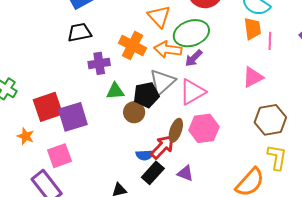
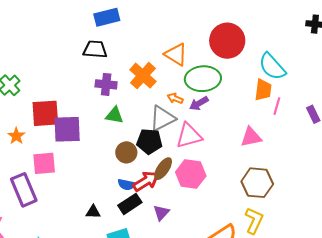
orange triangle: (159, 16) -> (176, 54), turned -30
orange arrow: (168, 49) -> (175, 98), moved, size x0.6
black pentagon: (146, 95) -> (149, 141), moved
brown circle: (134, 112) -> (126, 152), moved
purple triangle: (185, 173) -> (161, 213), turned 36

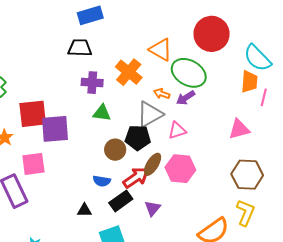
green ellipse: (203, 79) -> (189, 73), turned 36
pink triangle: (189, 136) -> (177, 130), size x0.7
blue semicircle: (127, 185) -> (102, 181), moved

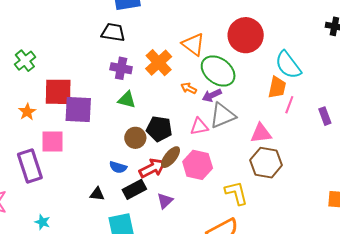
gray triangle: (150, 114) -> (222, 115), moved
brown hexagon: (247, 175) -> (266, 163), moved
yellow L-shape: (245, 213) -> (236, 193), moved, turned -44

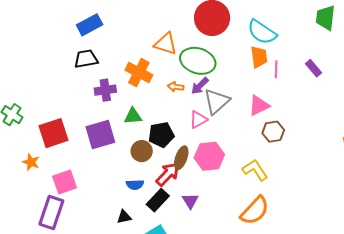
green triangle: (127, 100) -> (133, 116), moved
purple square: (78, 110) -> (100, 135), moved
brown hexagon: (266, 163) -> (273, 132), size x0.7
purple rectangle: (30, 166) -> (51, 212), turned 56

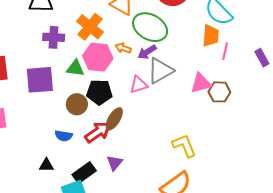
brown hexagon: (273, 132) -> (219, 92), moved
pink hexagon: (209, 156) -> (98, 57), moved
black rectangle: (158, 200) -> (84, 173), moved

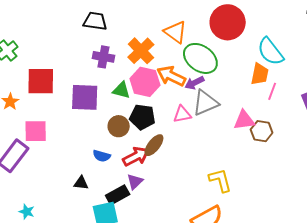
orange arrow: (123, 48) -> (171, 76), size x1.8
purple triangle: (115, 163) -> (135, 182), moved

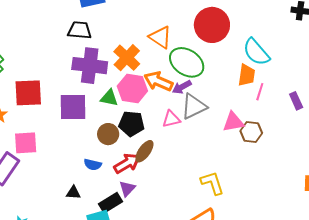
purple cross: (103, 57) -> (90, 66), size x1.6

